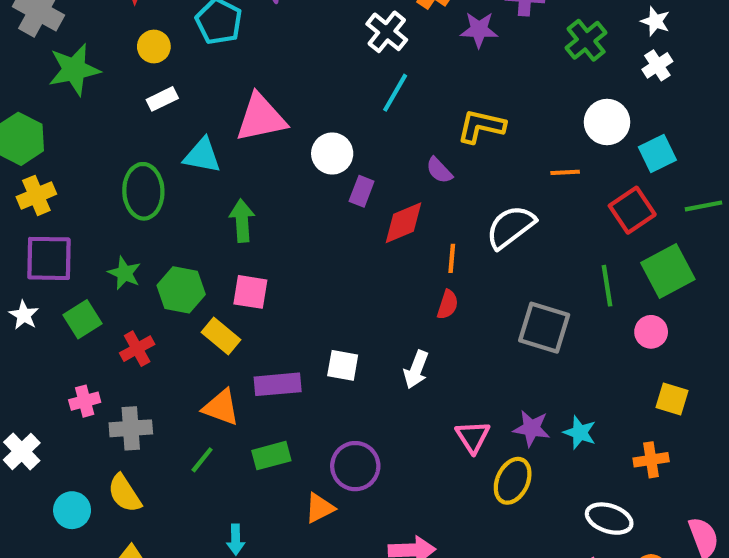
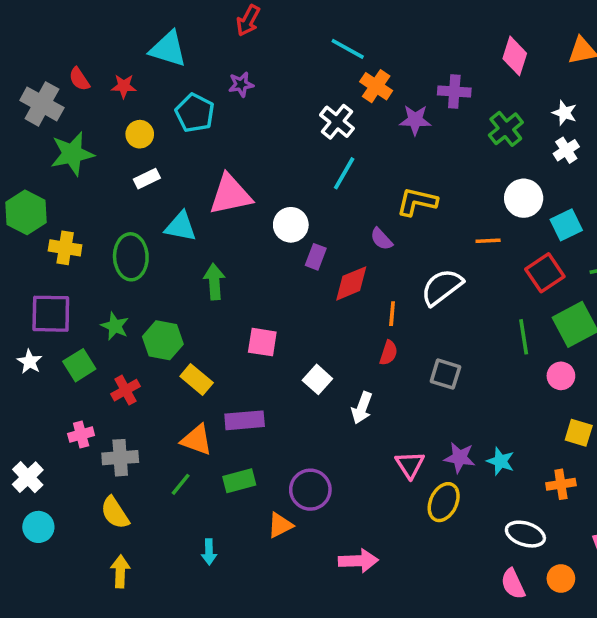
yellow cross: (36, 195) -> (65, 248), moved, turned 32
pink square: (250, 292) -> (262, 342), moved
gray square: (544, 328) -> (445, 374), moved, size x0.7
white square: (343, 365) -> (317, 379), moved, turned 32
cyan circle: (72, 510) -> (38, 527), moved

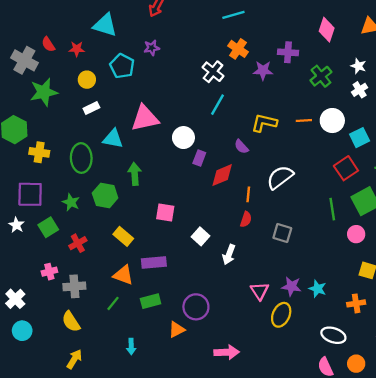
cyan line: (348, 49) -> (233, 15), moved, turned -45
orange line: (488, 241) -> (304, 121), moved
green hexagon: (163, 340) -> (105, 195), moved
yellow arrow: (120, 571) -> (74, 359), turned 30

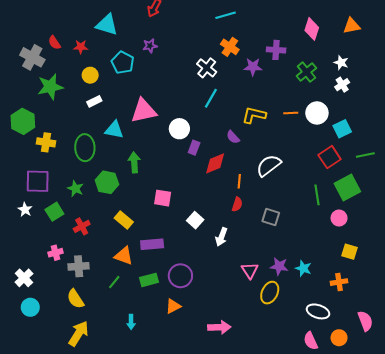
purple circle: (196, 307) -> (180, 276), moved
yellow arrow: (74, 359) -> (79, 334), size x1.4

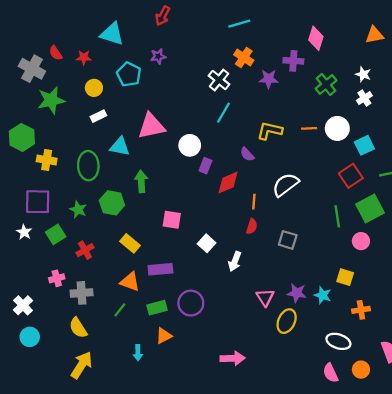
pink diamond: (312, 29) -> (316, 38), moved
yellow square: (350, 252) -> (345, 277), moved
orange triangle: (173, 306) -> (164, 336), moved

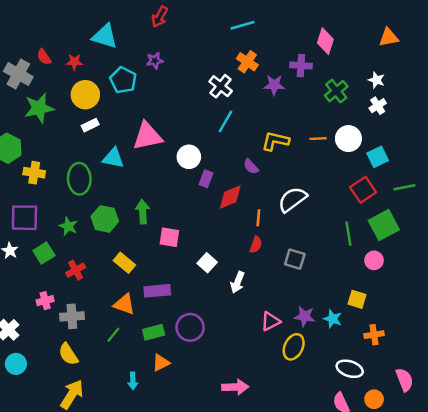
yellow circle: (94, 88) -> (85, 95), size x1.5
green arrow: (141, 181) -> (143, 212), moved
pink triangle: (265, 297) -> (270, 321), turned 36

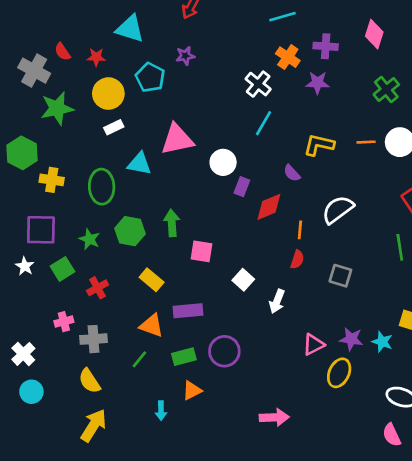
purple cross: (301, 65) -> (326, 46), moved

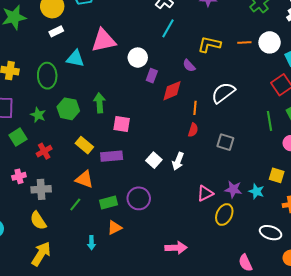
white square: (243, 280) -> (154, 160), moved
purple rectangle: (188, 311) -> (112, 156), moved
pink semicircle: (392, 435) -> (245, 263), moved

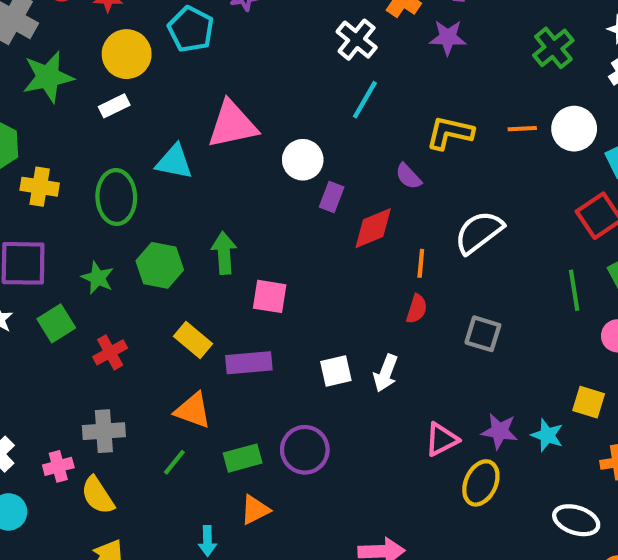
white rectangle: (56, 31) -> (114, 106), moved
white square: (154, 160) -> (336, 371), turned 35
pink cross: (19, 176) -> (58, 466), moved

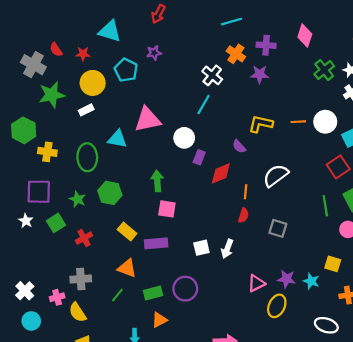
green cross: (553, 48) -> (324, 70), moved
cyan line: (365, 100) -> (204, 104), moved
green arrow: (224, 253) -> (157, 181), moved

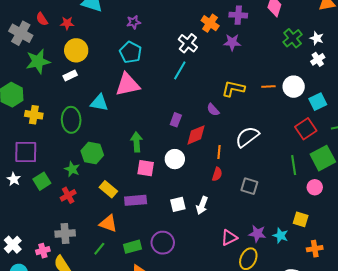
cyan pentagon: (126, 70) -> (131, 52), moved
white circle: (184, 138) -> (175, 159), moved
green star: (78, 199) -> (72, 169), moved

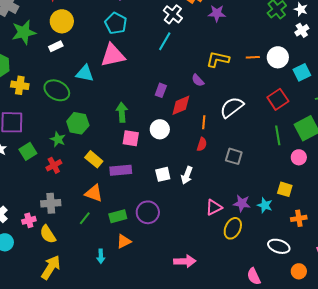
green ellipse: (71, 120) -> (57, 90), turned -60
red square: (306, 129) -> (278, 99), moved

